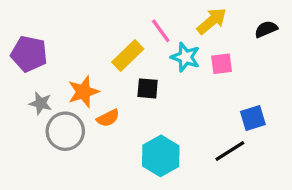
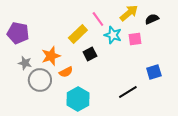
black semicircle: (266, 29) -> (152, 19), moved
black square: (148, 88) -> (90, 54), turned -32
black line: (230, 151) -> (128, 92), moved
cyan hexagon: (161, 156) -> (78, 99), moved

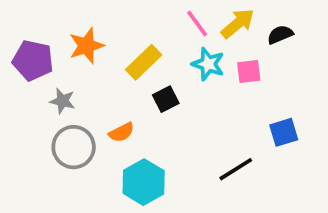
pink line: (98, 19) -> (197, 24), moved
orange star: (51, 56) -> (86, 46), moved
gray star: (25, 63) -> (62, 101), moved

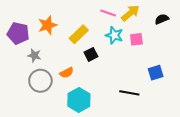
pink line: (197, 24) -> (108, 13), turned -35
black semicircle: (280, 35) -> (162, 19), moved
black line: (236, 169) -> (129, 93), turned 42

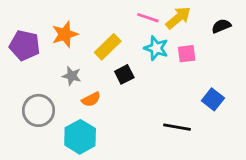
gray star: (34, 55) -> (72, 76), moved
blue square: (156, 73) -> (213, 99), turned -35
gray circle: (40, 81) -> (38, 110), moved
cyan hexagon: (79, 100) -> (80, 137), moved

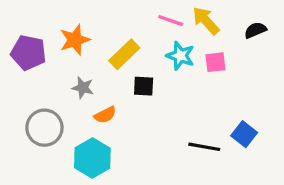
yellow arrow: (178, 18) -> (206, 21), turned -92
black square: (124, 74) -> (144, 86), turned 30
blue square: (213, 99) -> (244, 134), moved

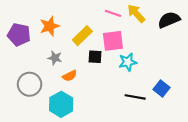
black semicircle: (255, 30) -> (169, 20), size x1.5
cyan star: (180, 56) -> (128, 62), moved, turned -30
pink square: (215, 62) -> (113, 41), moved, size x1.5

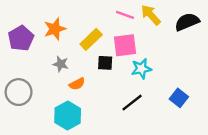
purple pentagon: (19, 35) -> (21, 38), turned 30
gray circle: (30, 84) -> (19, 92), moved
black line: (135, 97) -> (132, 103), moved, turned -48

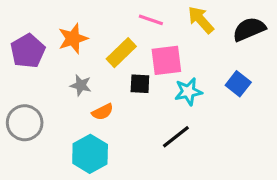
pink line: (125, 15) -> (151, 20), moved
blue square: (179, 98) -> (238, 84), moved

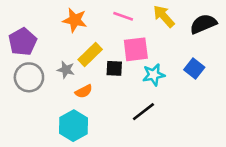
orange star: (73, 39) -> (75, 20), moved, turned 30
yellow rectangle: (121, 53) -> (90, 54), moved
gray circle: (25, 123) -> (29, 77), moved

